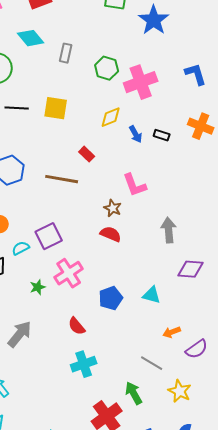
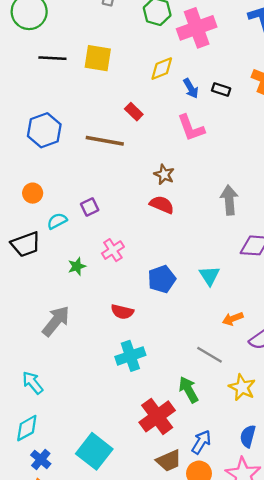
pink L-shape: (135, 185) -> (191, 128), moved
purple square: (49, 236) -> (90, 207), size x0.6
pink cross: (69, 273) -> (113, 250), size x0.7
cyan triangle: (152, 295) -> (209, 276), turned 42
red semicircle: (77, 326) -> (122, 312), turned -36

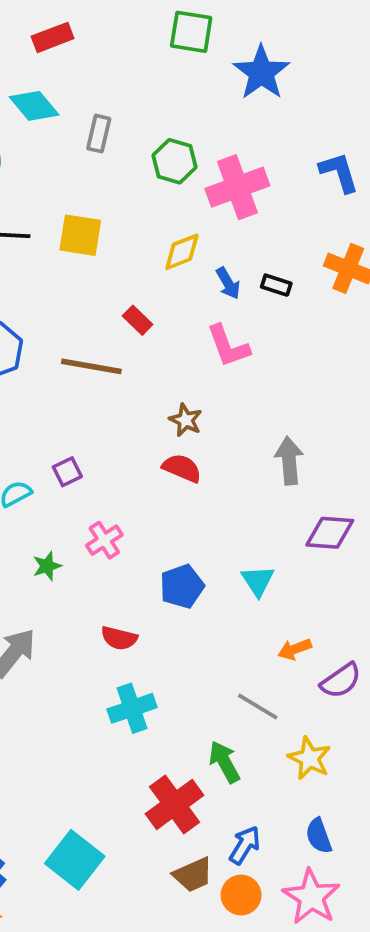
blue semicircle: (248, 436) -> (319, 836), turned -35

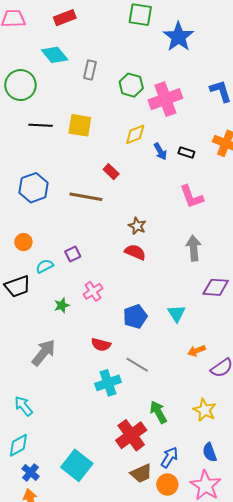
pink L-shape: (228, 346) -> (192, 197), moved
gray line: (258, 707) -> (137, 365), moved

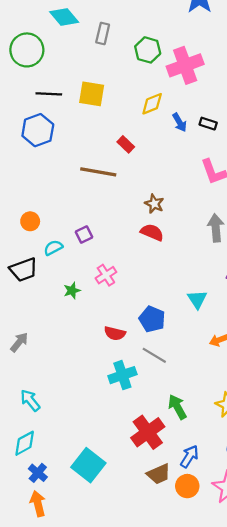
blue hexagon: (34, 188) -> (38, 130), moved
blue pentagon: (135, 316) -> (152, 319), moved, turned -30
gray arrow: (44, 353) -> (19, 342), moved, size x0.7

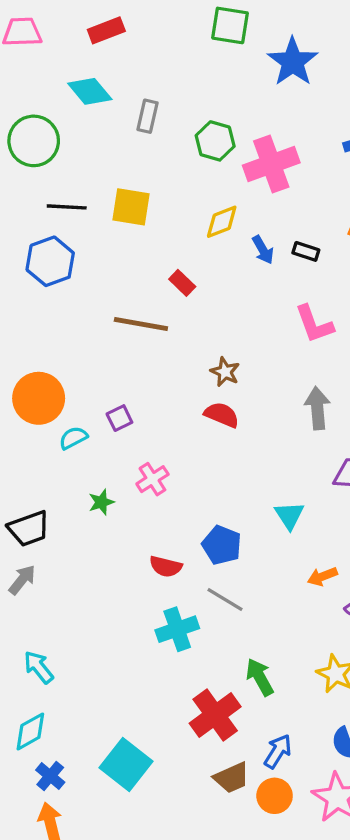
orange circle: (30, 221) -> (39, 398), size x1.8
black trapezoid: (24, 270) -> (29, 529), moved

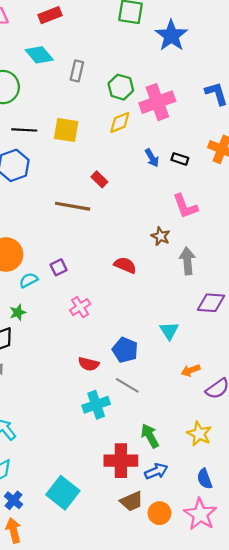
yellow diamond: (222, 222) -> (120, 122), moved
brown star: (225, 372) -> (161, 236), moved
green star: (101, 502) -> (18, 312), moved
red cross: (215, 715) -> (121, 461), turned 36
blue arrow: (278, 751) -> (156, 471), moved, turned 35

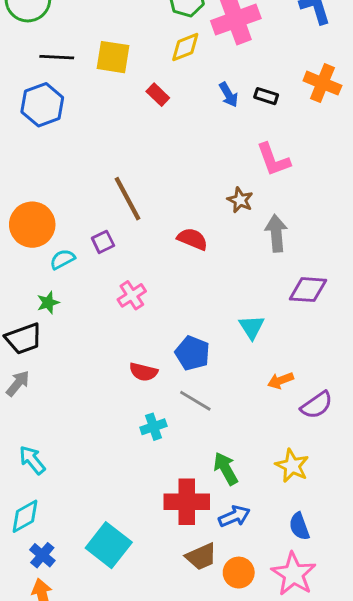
red rectangle: (99, 179) -> (158, 95), moved
brown line: (73, 206) -> (127, 199), moved, turned 52
cyan cross: (96, 405) -> (153, 427), size x0.7

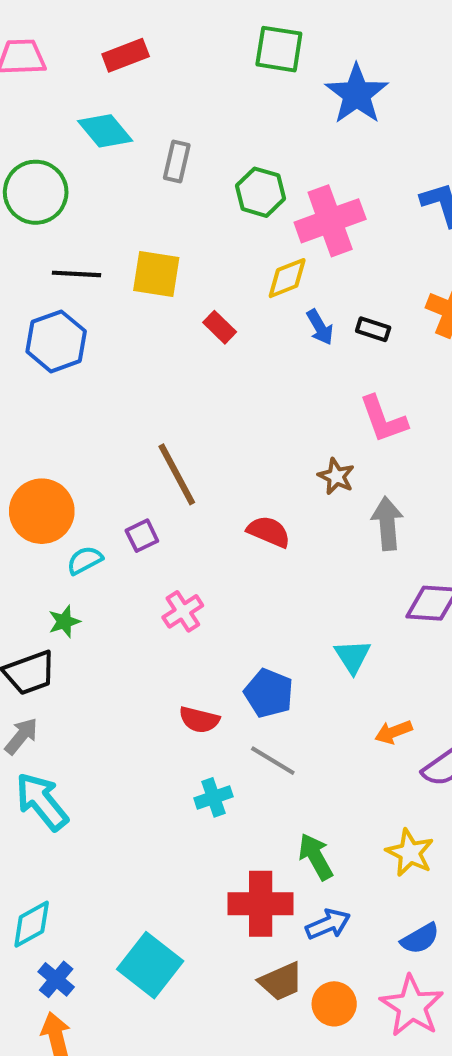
yellow diamond: (185, 47) -> (287, 278), moved
cyan arrow: (32, 460) -> (42, 802), moved, size x1.4
blue semicircle: (299, 526) -> (420, 939), turned -100

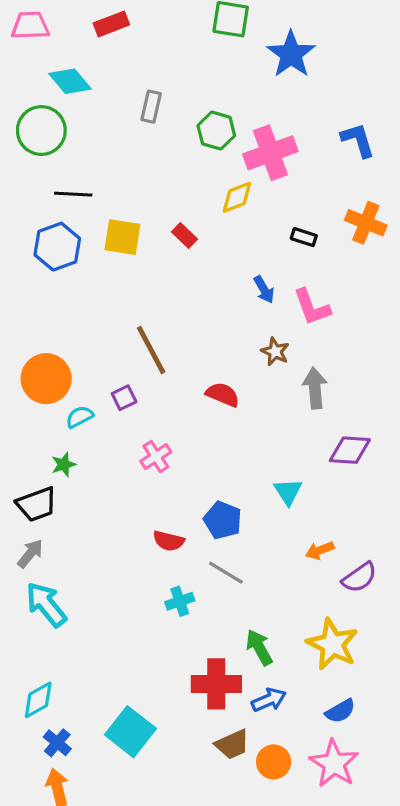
cyan diamond: (105, 131) -> (70, 81), moved
yellow square: (156, 274) -> (122, 237), moved
blue arrow: (320, 327) -> (264, 290), moved
yellow star: (410, 853) -> (332, 644), size x1.4

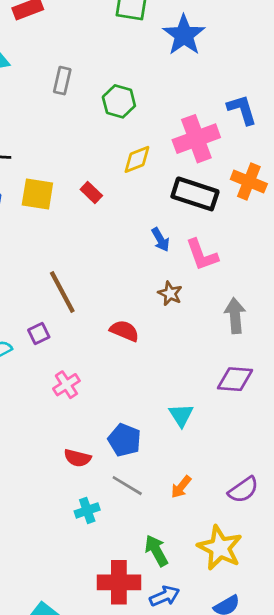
pink cross: (270, 153) -> (196, 139), moved
black rectangle: (304, 237) -> (195, 194), size x2.0
gray arrow: (315, 388) -> (235, 316), moved
orange arrow: (320, 550) -> (181, 487), moved, turned -30

